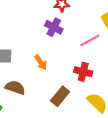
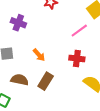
purple cross: (54, 27) -> (18, 23), moved
brown rectangle: (60, 96) -> (46, 81), moved

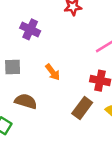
brown rectangle: (46, 81) -> (82, 108), moved

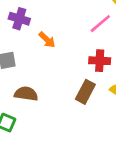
orange arrow: (53, 72) -> (47, 40), moved

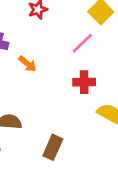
brown rectangle: (85, 92) -> (53, 147), moved

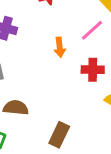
orange arrow: (27, 64) -> (60, 47), moved, turned 42

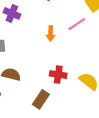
red cross: (93, 70) -> (58, 75), moved

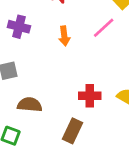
orange arrow: (51, 34) -> (64, 36), moved

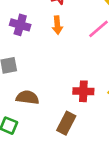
orange arrow: (64, 36) -> (57, 25), moved

